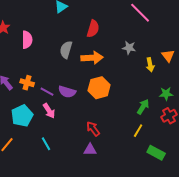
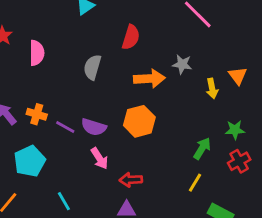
orange arrow: (92, 58) -> (149, 79), moved
pink arrow: (49, 111) -> (99, 158), moved
red arrow: (93, 129) -> (131, 180), turned -56

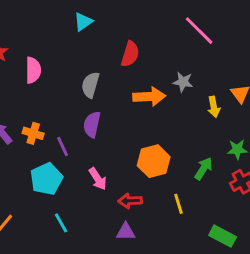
orange hexagon: (139, 121) -> (154, 161), moved
purple line: (65, 127) -> (63, 147), turned 36
purple semicircle: (94, 127) -> (92, 124), moved, turned 85
cyan pentagon: (30, 161) -> (46, 179), moved
yellow line: (195, 183) -> (179, 204), moved, turned -48

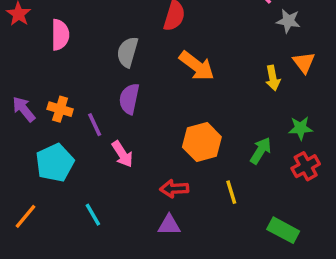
gray star: (183, 82) -> (288, 21), moved
orange arrow: (149, 97) -> (197, 66), turned 40
cyan pentagon: (46, 179) -> (55, 163), moved
pink arrow: (98, 179) -> (122, 154), moved

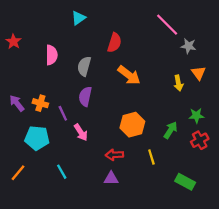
pink semicircle: (60, 35) -> (52, 55), moved
cyan pentagon: (55, 163) -> (37, 138), turned 30

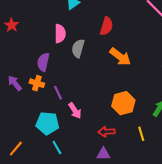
pink semicircle: (52, 55) -> (60, 34), moved
purple semicircle: (85, 96) -> (43, 62), moved
cyan pentagon: (37, 138) -> (47, 123), moved

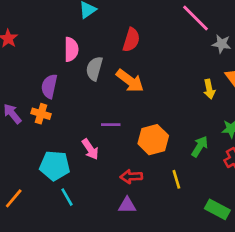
orange arrow: (120, 57) -> (130, 81), moved
purple line: (58, 93) -> (111, 125), moved, turned -64

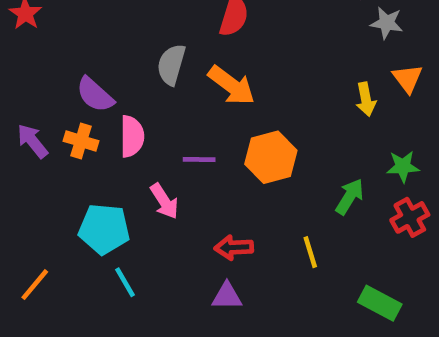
pink semicircle: (71, 49) -> (132, 136), moved
purple semicircle: (49, 86) -> (95, 95), turned -60
orange hexagon: (153, 140) -> (271, 157), moved

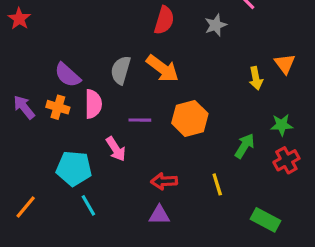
gray star: (387, 23) -> (216, 25), moved, turned -30
gray semicircle: (171, 65) -> (121, 70), moved

